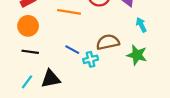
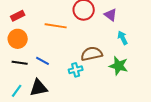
blue line: (72, 50) -> (43, 61), moved

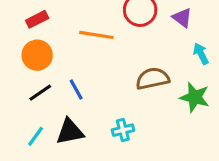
blue line: (43, 61) -> (76, 90), turned 32
black line: (20, 63) -> (40, 93), turned -42
cyan cross: (76, 70) -> (123, 130), moved

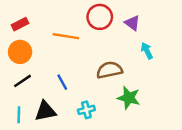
blue line: (76, 90) -> (62, 82), moved
green star: (195, 97) -> (129, 98), moved
cyan line: (36, 136) -> (19, 115), turned -35

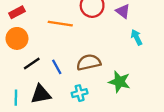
brown semicircle: (109, 70) -> (89, 62), moved
black line: (22, 81) -> (32, 63), moved

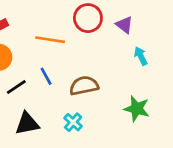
blue line: (57, 67) -> (46, 76), moved
green star: (119, 82) -> (137, 109), moved
cyan cross: (80, 93) -> (73, 122), turned -35

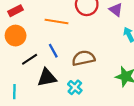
black triangle: (27, 124) -> (47, 78), moved

